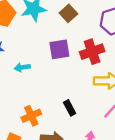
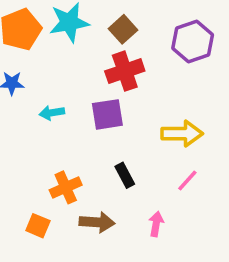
purple square: (59, 49) -> (107, 114), moved
red cross: (92, 52) -> (125, 71), moved

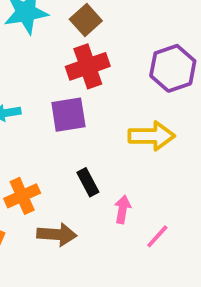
purple hexagon: (193, 42) -> (173, 68), moved
pink line: (187, 181) -> (157, 236), moved
pink arrow: (156, 224) -> (123, 209), moved

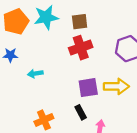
brown square: (86, 20) -> (80, 22), turned 35
purple square: (68, 115) -> (88, 88), moved

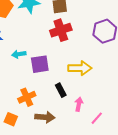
yellow arrow: (116, 86) -> (80, 68), moved
purple square: (88, 88) -> (40, 64), moved

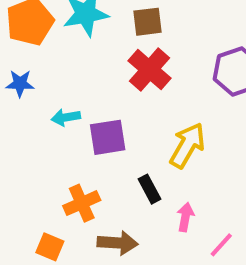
red cross: (61, 30) -> (149, 70), turned -30
yellow arrow: (80, 68) -> (187, 145), turned -60

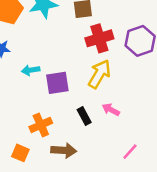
red cross: (149, 70) -> (99, 38), moved, turned 32
yellow arrow: (187, 145) -> (99, 74), moved
pink arrow: (185, 217) -> (111, 110), moved, turned -72

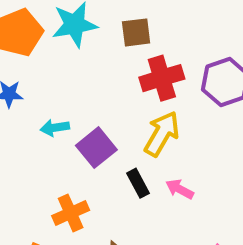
purple square: (57, 83) -> (96, 148), turned -30
black rectangle: (84, 116) -> (138, 183), moved

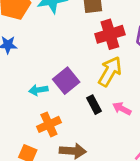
cyan arrow: (55, 128) -> (38, 90), moved

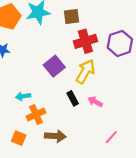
purple square: (66, 81) -> (54, 66), moved
cyan arrow: (38, 90) -> (23, 96), moved

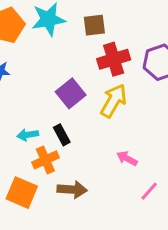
black rectangle: (73, 98) -> (62, 135), moved
pink arrow: (95, 102) -> (127, 158), moved
orange square: (19, 138) -> (22, 193), size x1.5

